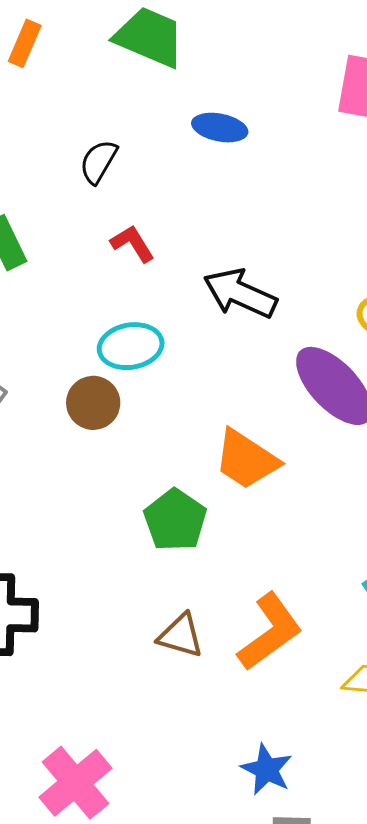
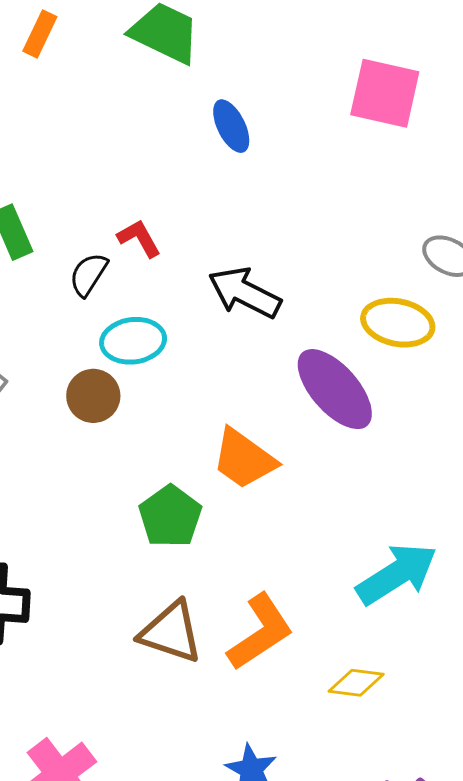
blue ellipse: (220, 128) -> (231, 126), turned 50
black semicircle: (98, 162) -> (88, 274), moved
brown triangle: (181, 636) -> (171, 632), size x1.4

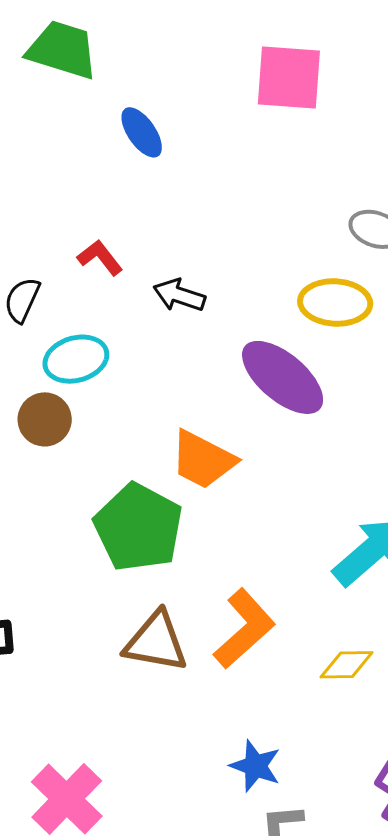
red L-shape: (139, 238) -> (100, 258), moved
black arrow: (245, 293) -> (179, 295), size x0.7
green pentagon: (170, 516) -> (138, 527), size x1.4

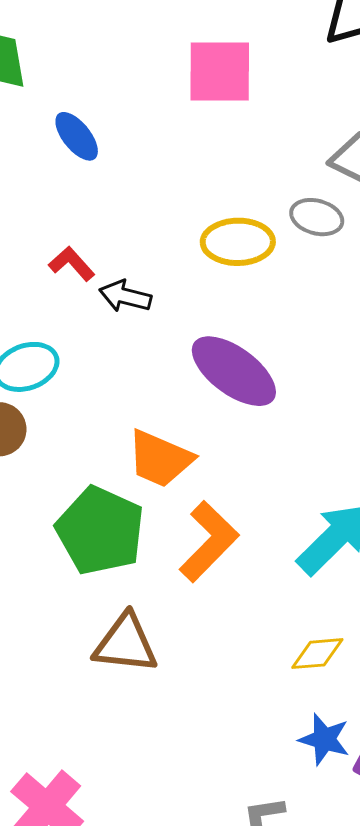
red L-shape: (100, 258) -> (72, 264), moved
yellow ellipse: (335, 303) -> (238, 242), moved
orange L-shape: (244, 629) -> (209, 542), moved
blue star: (255, 766) -> (324, 739), moved

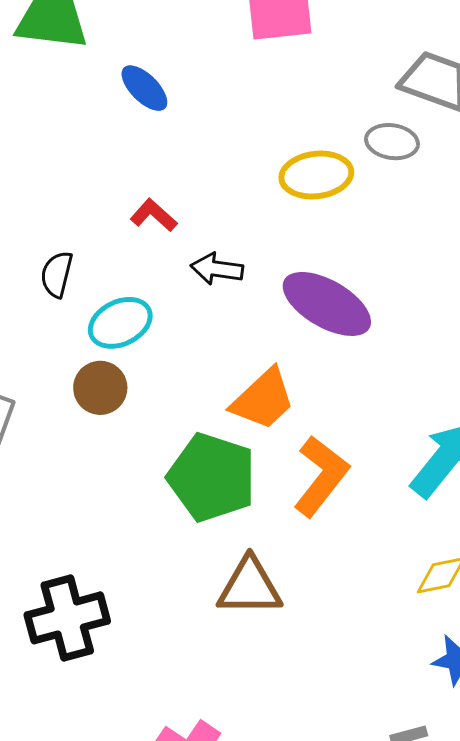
black arrow: (125, 296) -> (217, 269), moved
orange trapezoid: (160, 459) -> (263, 399), turned -60

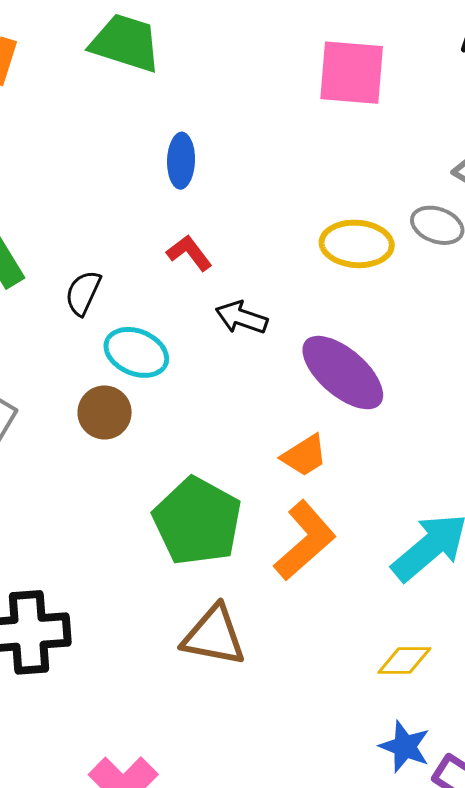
blue ellipse: (144, 88) -> (181, 161), moved, turned 36
cyan ellipse: (120, 323) -> (136, 352), turned 38
orange trapezoid: (263, 399) -> (304, 455), moved, size x0.7

